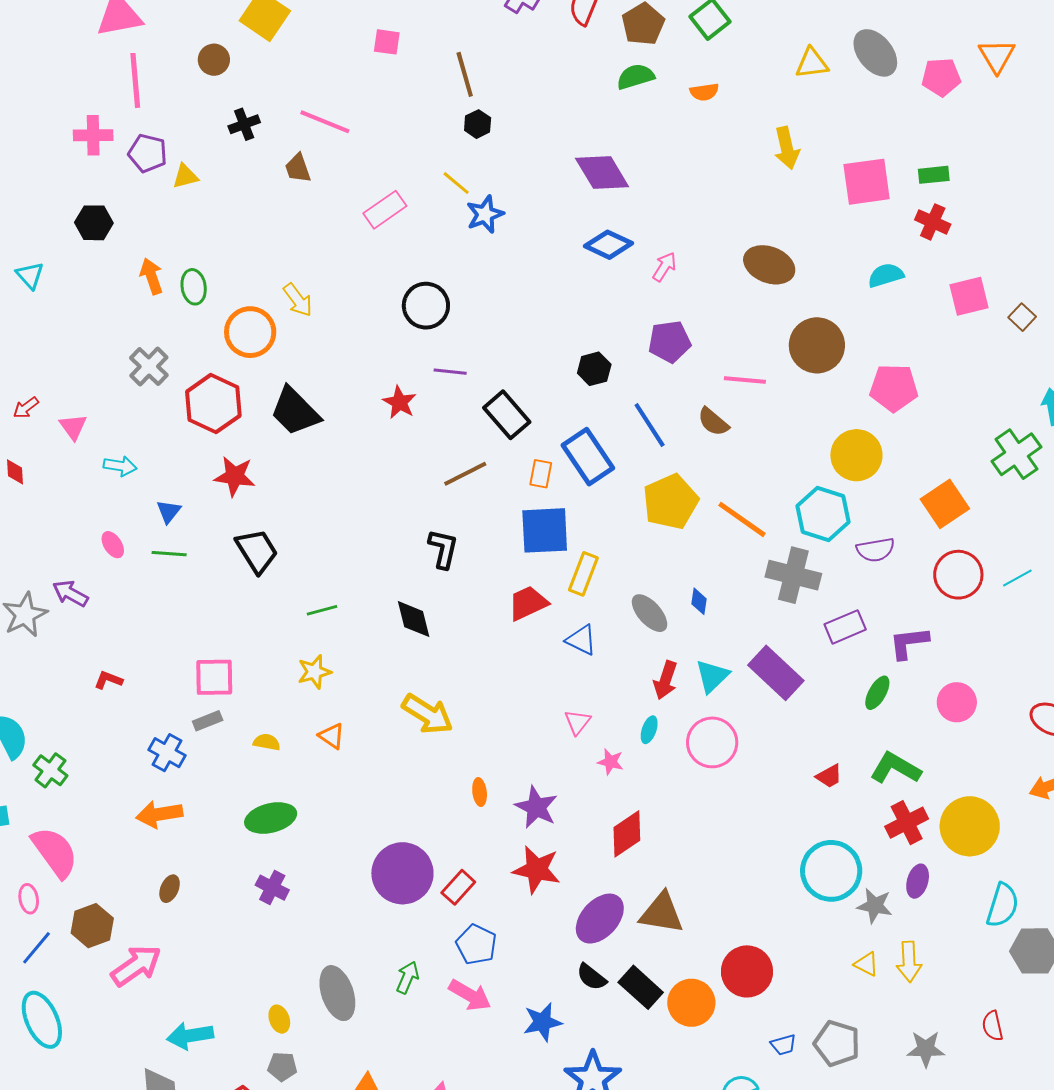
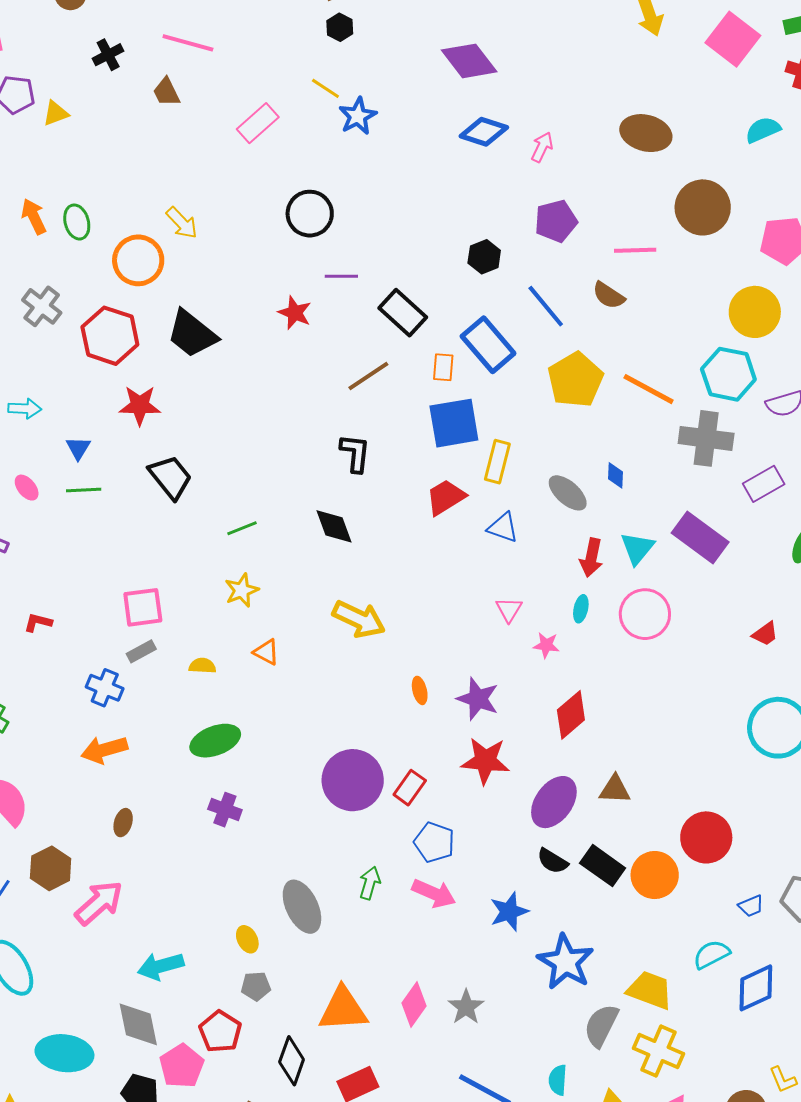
pink square: (867, 182) -> (733, 39), turned -38
brown triangle: (662, 913) -> (615, 789), size x0.7

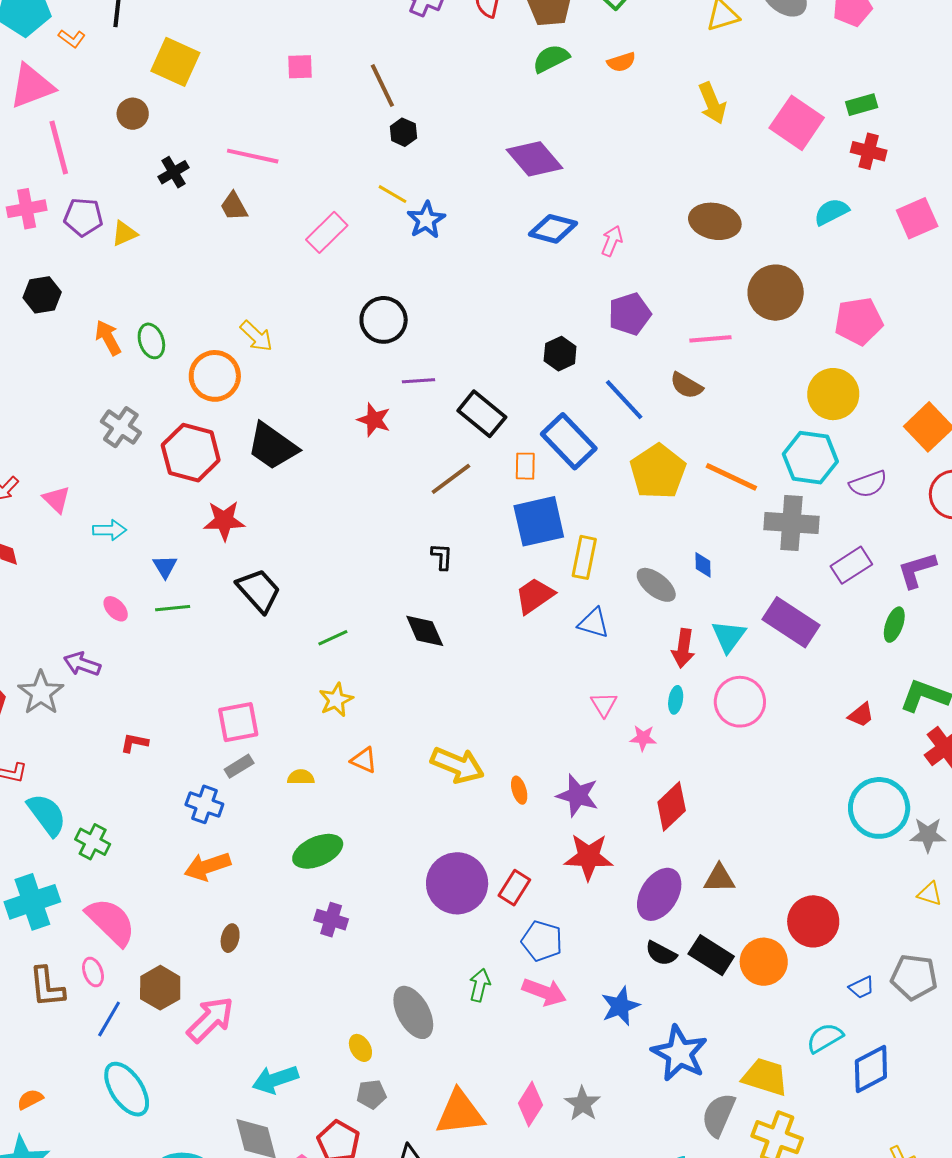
black L-shape: (355, 453) -> (442, 557), size x0.7
yellow arrow: (359, 619) -> (457, 765), moved

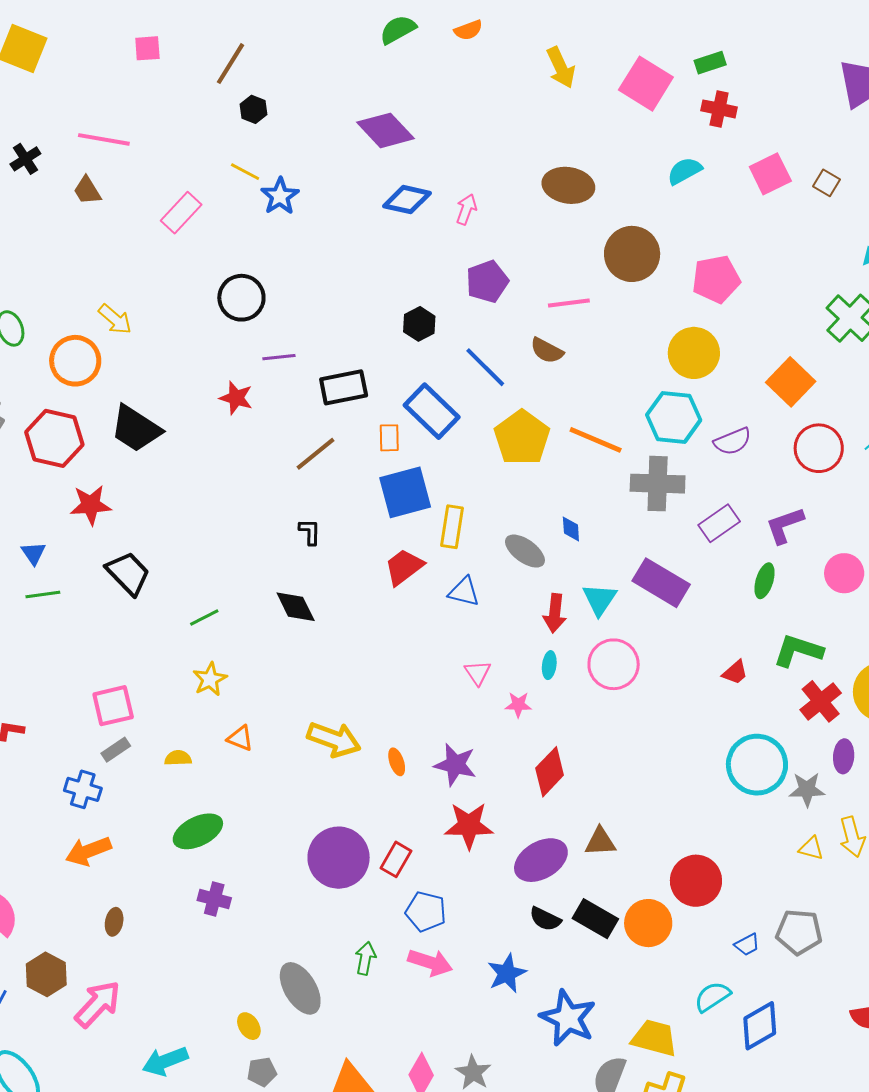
brown line: (382, 85) -> (231, 64), turned 60
black rectangle: (482, 414) -> (344, 387), turned -48
purple ellipse: (659, 894) -> (541, 860), turned 30

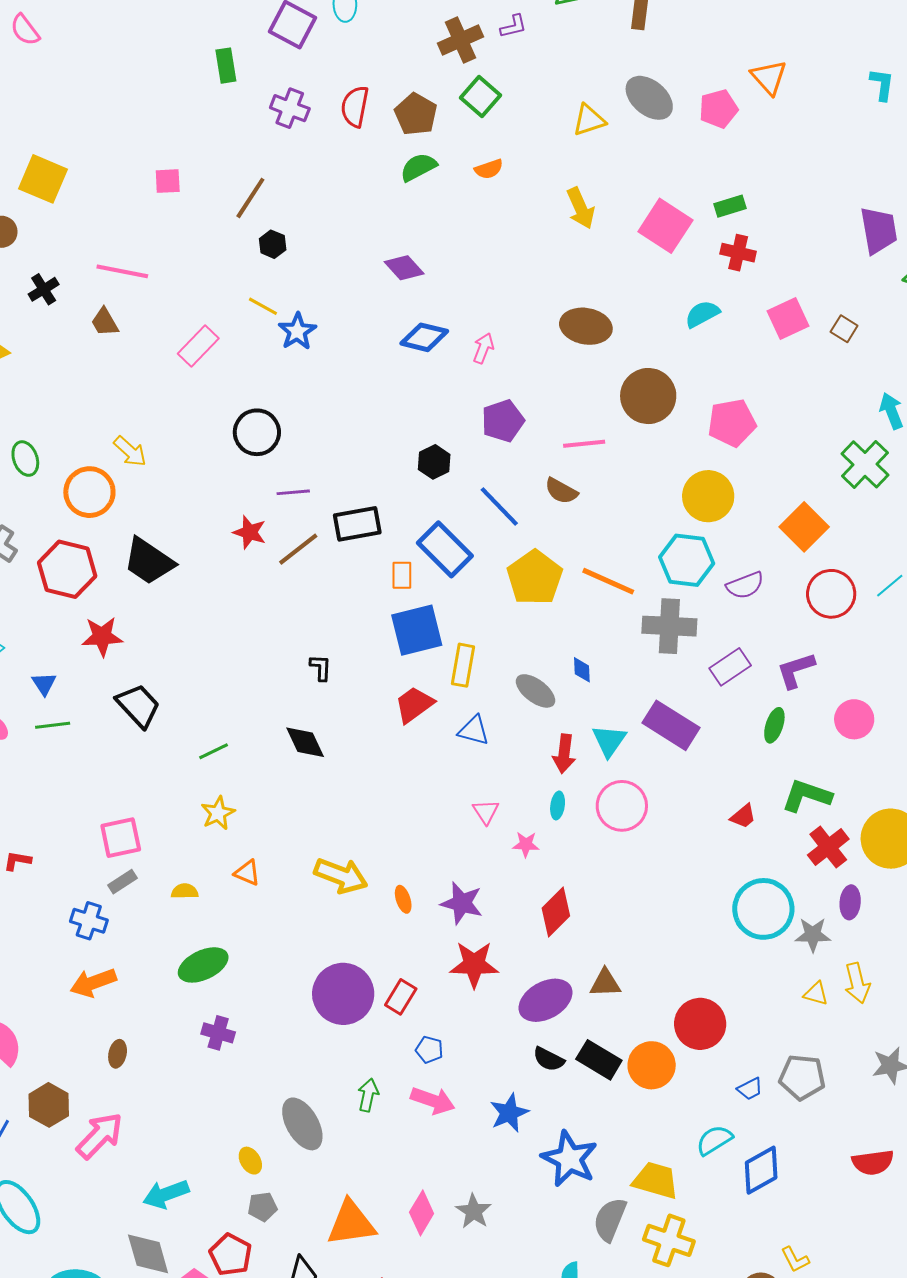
purple diamond: (386, 130) -> (404, 268), size x0.7
brown line: (315, 454) -> (298, 549), moved
blue pentagon: (426, 912) -> (429, 1050), size x0.7

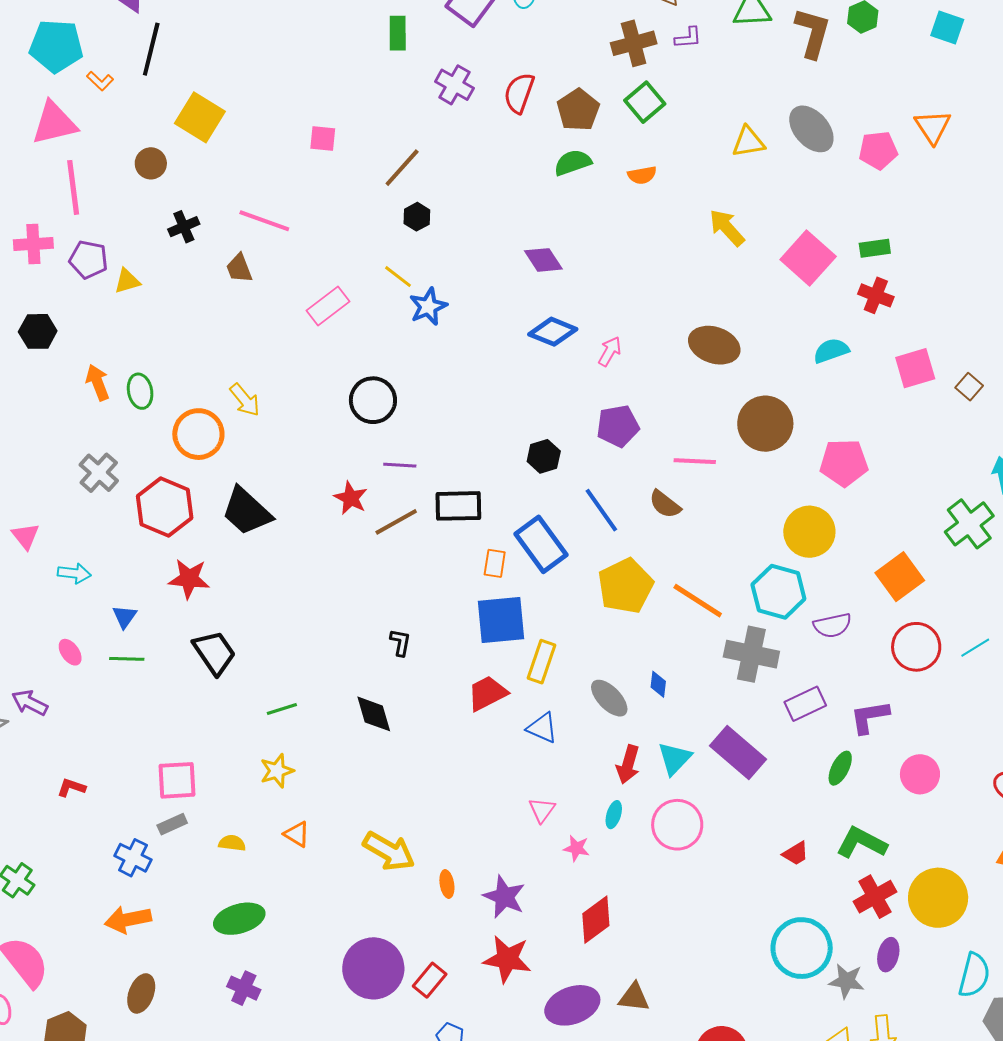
yellow arrow: (581, 208) -> (727, 228), turned 153
brown ellipse: (118, 1054) -> (141, 993), size x1.4

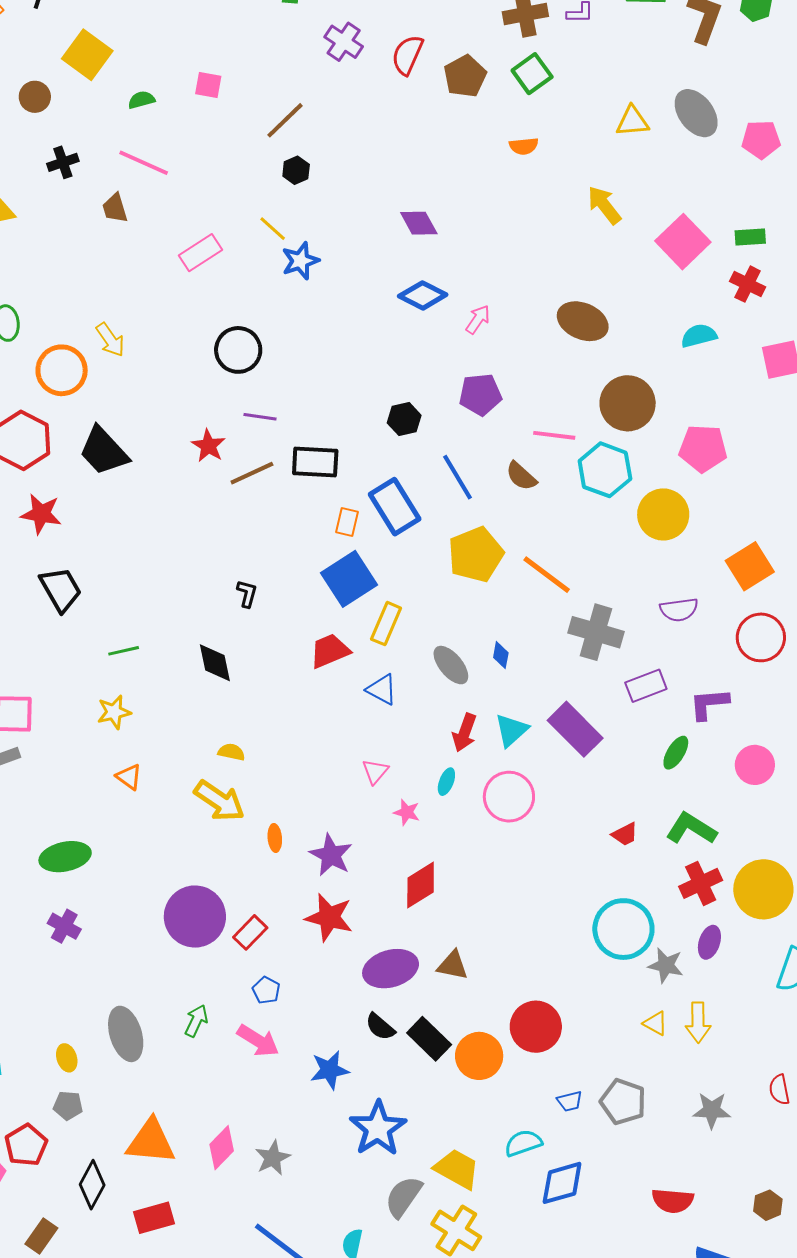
green semicircle: (573, 163) -> (141, 100), moved, size x0.7
cyan hexagon: (778, 592) -> (605, 470), moved
blue square: (501, 620) -> (349, 579), turned -32
yellow semicircle: (232, 843) -> (231, 752), moved

